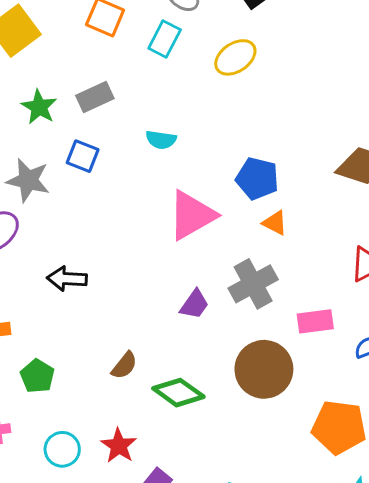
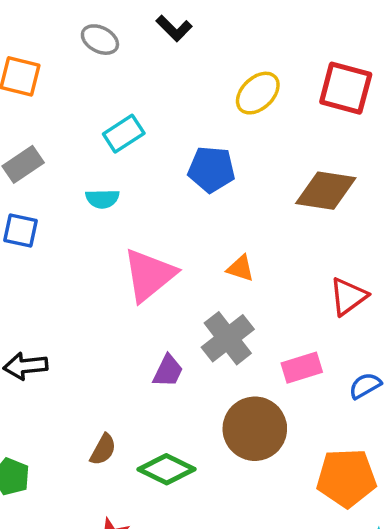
cyan rectangle: (165, 39) -> (124, 134), moved, turned 39
yellow ellipse: (235, 57) -> (258, 93), moved
blue pentagon: (257, 179) -> (211, 169), moved

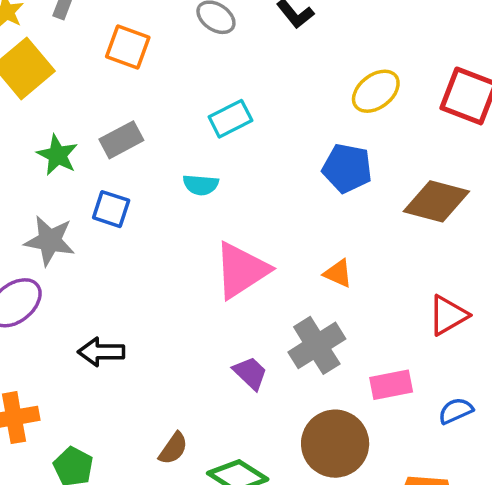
blue pentagon: (211, 169) -> (347, 168), moved
purple trapezoid: (168, 371) -> (250, 373), turned -78

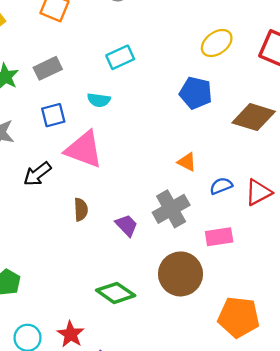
blue square: (111, 209) -> (53, 115), moved, turned -35
pink triangle: (241, 270) -> (84, 149), moved, turned 51
black arrow: (101, 352) -> (37, 174), moved, turned -40
blue semicircle: (456, 411) -> (221, 186), moved
brown semicircle: (173, 448) -> (81, 210), moved, turned -40

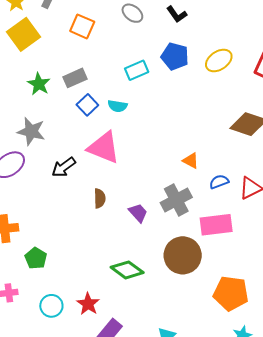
blue pentagon: (196, 93) -> (175, 56), moved
blue square: (53, 115) -> (87, 105), moved, turned -30
pink rectangle: (219, 237) -> (216, 225), size x1.4

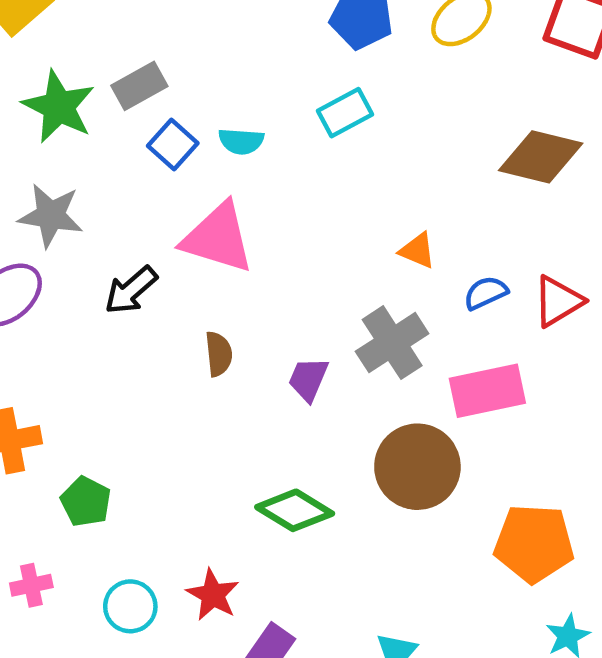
cyan rectangle: (137, 70) -> (345, 113), moved
green star: (39, 84) -> (59, 107), size x1.4
purple trapezoid: (138, 213) -> (308, 379), turned -110

